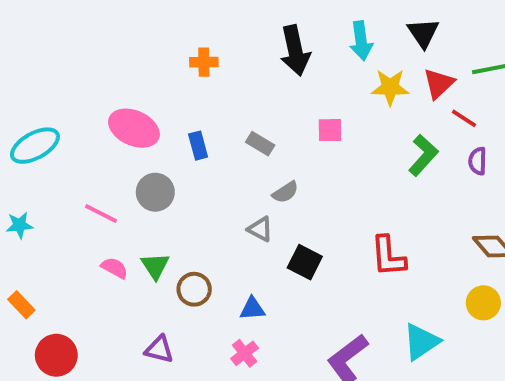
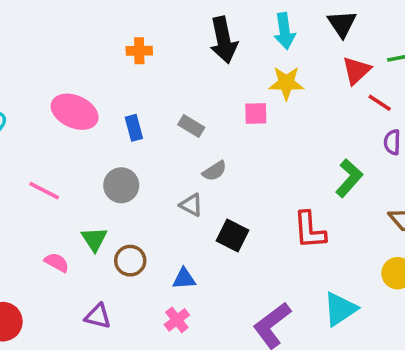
yellow star: (390, 87) -> (286, 83), moved
green L-shape: (423, 155) -> (349, 178), moved
gray circle: (155, 192) -> (121, 185), moved
pink semicircle: (115, 268) -> (57, 262), moved

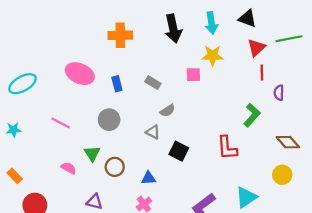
black triangle: (342, 24) -> (247, 18), turned -36
orange cross: (139, 51) -> (120, 35), size x1.5
red line: (380, 103) -> (262, 72), moved, turned 56

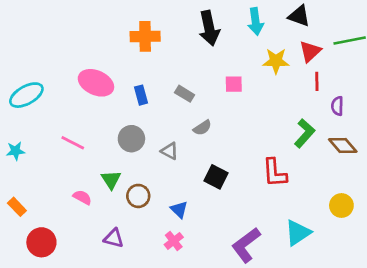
yellow star: (213, 56) -> (276, 61), moved
gray triangle: (153, 132) -> (170, 151), moved
brown diamond: (288, 142) -> (343, 145), moved
blue triangle: (148, 178) -> (179, 210), turned 48

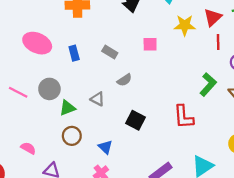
gray circle: (131, 139) -> (49, 89), moved
green triangle: (111, 180) -> (67, 108), moved, turned 42
pink semicircle: (82, 197) -> (28, 148), moved

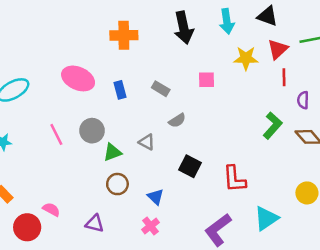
pink line: (18, 92) -> (56, 134), turned 36
red L-shape: (184, 117) -> (234, 179), moved
pink semicircle: (28, 148) -> (51, 209), moved

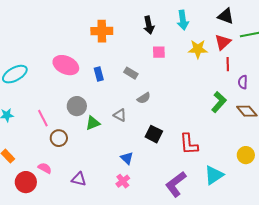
black triangle: (268, 16) -> (226, 16), moved
black arrow: (184, 28) -> (149, 25), size x0.7
pink square: (206, 80) -> (159, 52), moved
pink line: (56, 134) -> (43, 118), moved
brown circle: (117, 184) -> (59, 138), moved

